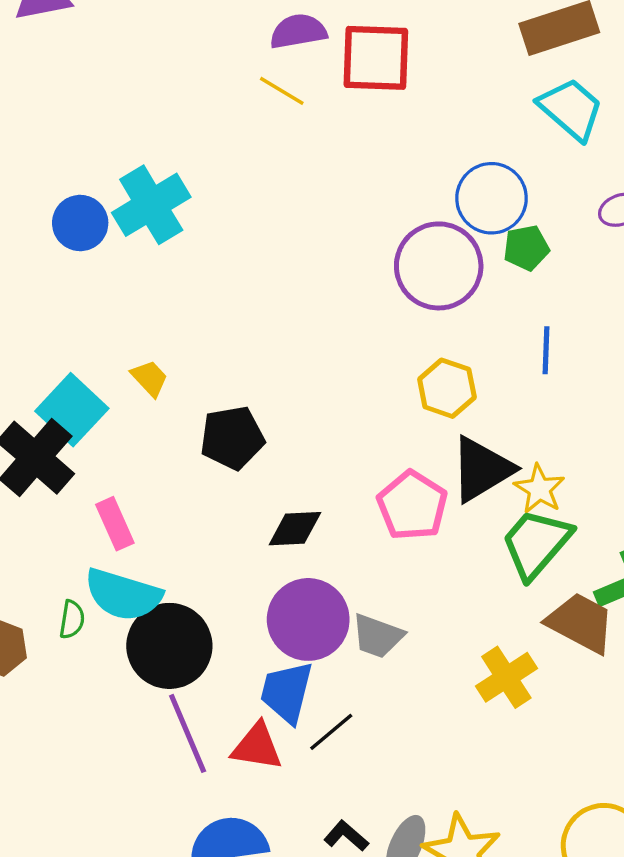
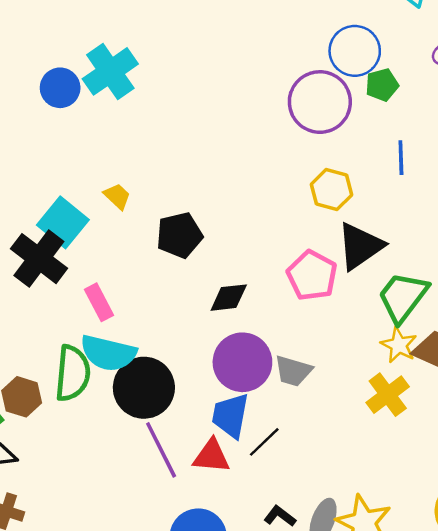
yellow star: (539, 489) -> (399, 345), moved
green semicircle: (72, 619) -> (73, 373), size x2.0

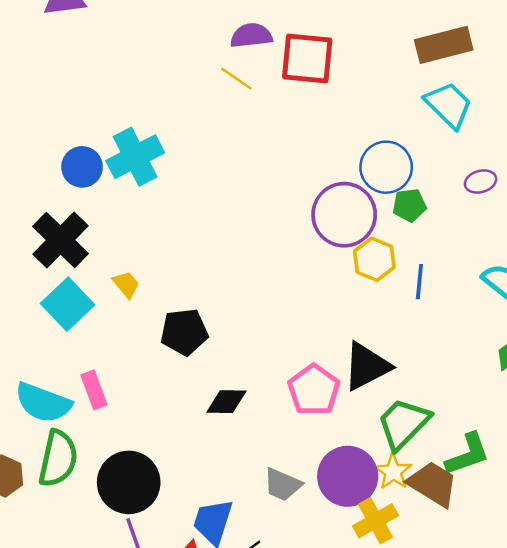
yellow hexagon: (331, 190) -> (374, 259), moved
black cross: (39, 259) -> (60, 240), moved
cyan semicircle: (108, 353) -> (43, 403), moved
purple circle: (242, 362) -> (348, 476), moved

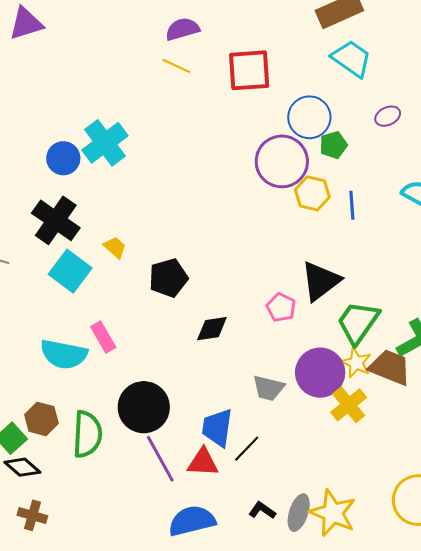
red square: (307, 59) -> (249, 70), moved
pink pentagon: (314, 390) -> (281, 307), size x0.7
green semicircle: (58, 459) -> (87, 434), moved

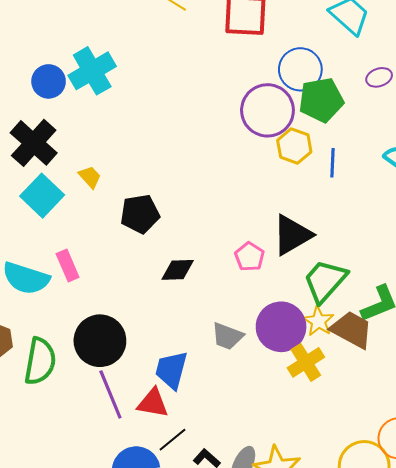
green pentagon: (333, 145) -> (321, 100), size x1.6
black line: (247, 449) -> (173, 440), moved

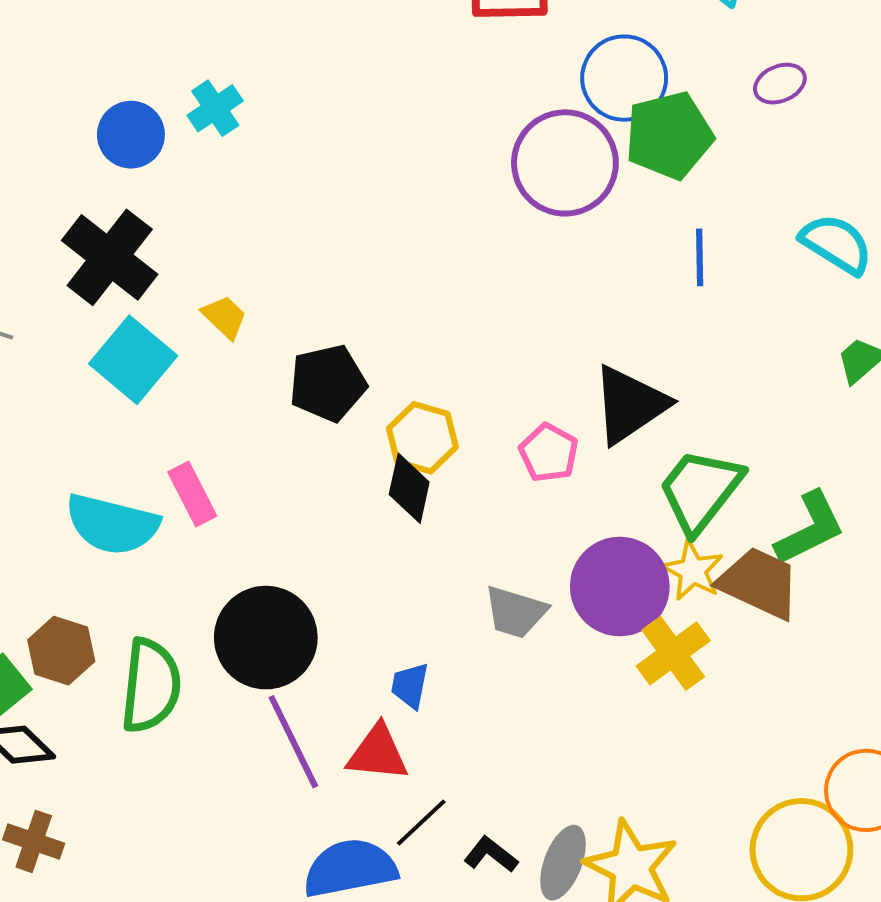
cyan cross: (92, 71) -> (215, 108), size x0.6
yellow hexagon: (294, 146) -> (422, 438), moved
black diamond: (178, 270) -> (409, 488), turned -72
blue trapezoid: (171, 370) -> (410, 686), size x0.6

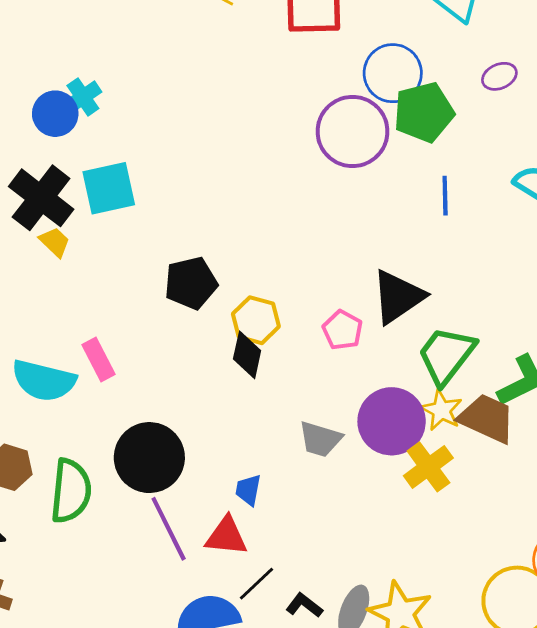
cyan cross: (215, 108) -> (83, 97), moved
yellow trapezoid: (225, 317) -> (55, 242), moved
cyan square: (133, 360) -> (109, 188), moved, turned 38

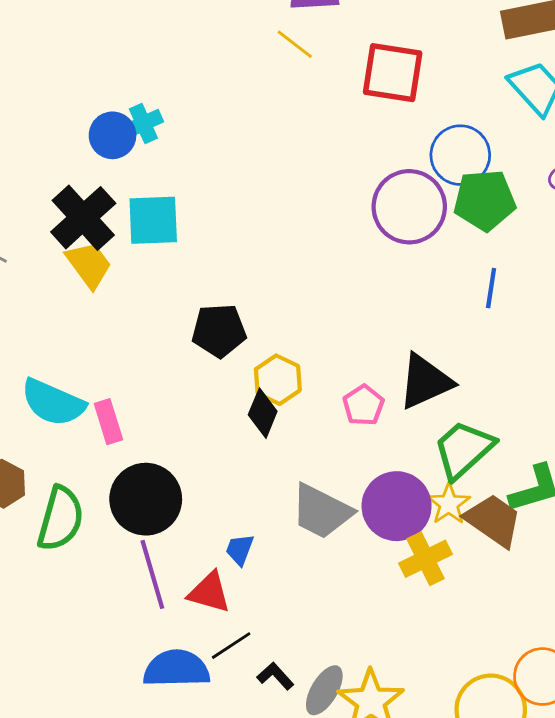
yellow trapezoid: (55, 242) -> (89, 265), size x1.5
pink rectangle: (98, 360) -> (108, 422), moved
gray trapezoid: (320, 439) -> (321, 511), size x1.4

